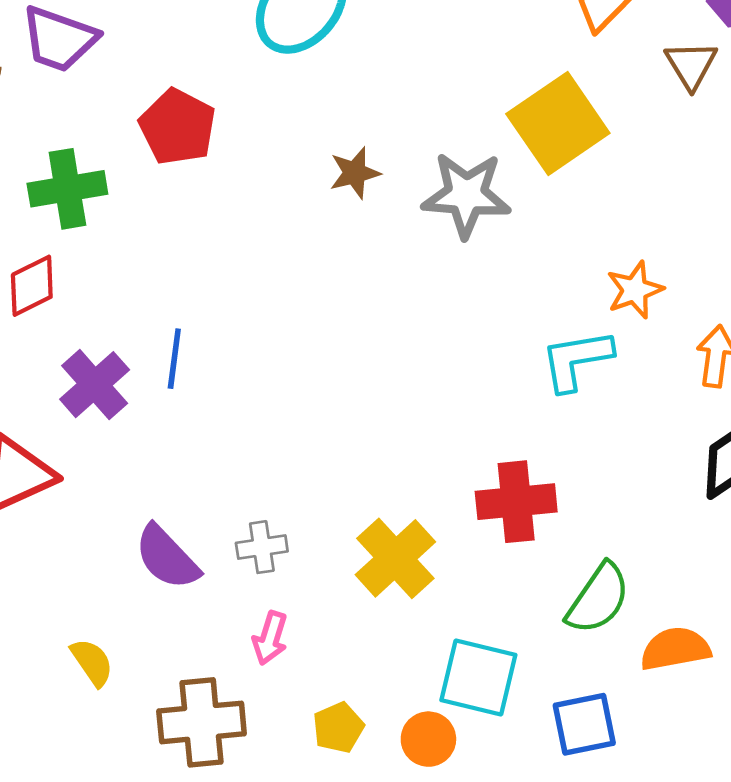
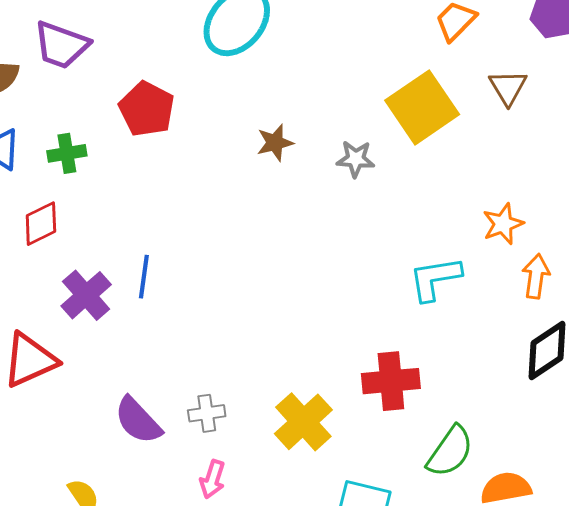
brown triangle: (691, 65) -> (508, 87), moved
green cross: (67, 189) -> (67, 153), size x0.7
gray star: (466, 195) -> (356, 159), size x0.6
orange star: (635, 290) -> (503, 224), moved

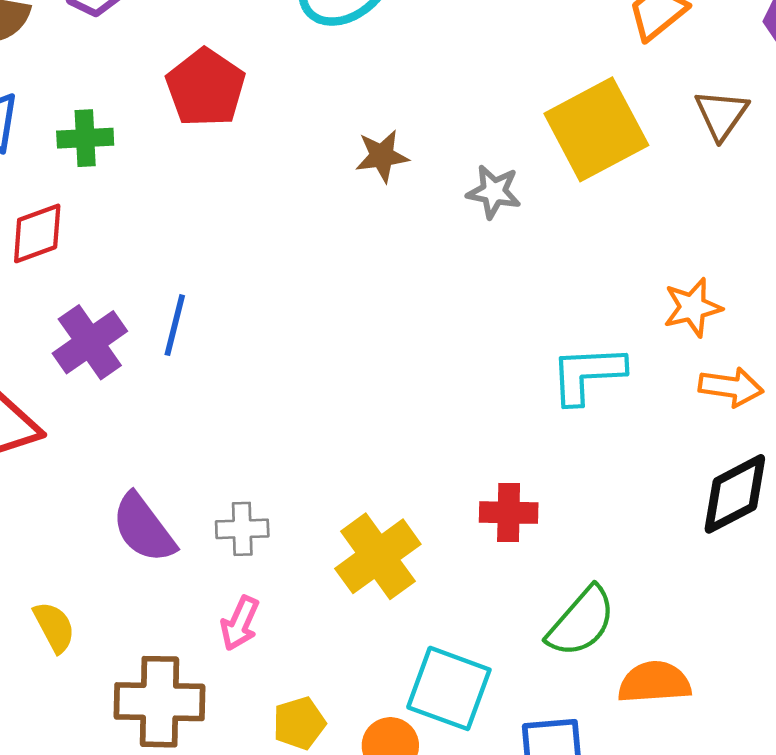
orange arrow: (536, 276) -> (731, 387), turned 84
red cross: (391, 381) -> (509, 513), size x0.7

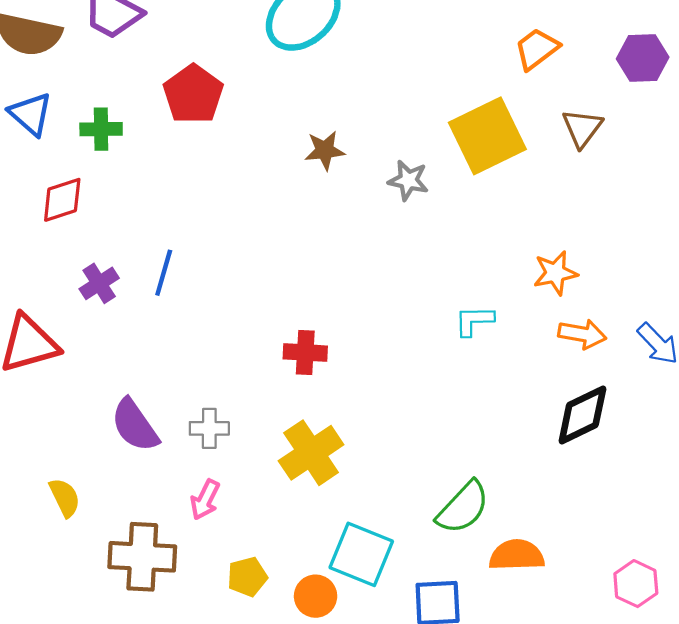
purple cross: (90, 342) -> (99, 283), size x0.7
cyan L-shape: (587, 374) -> (474, 321), size x0.7
red cross: (509, 513) -> (305, 352), moved

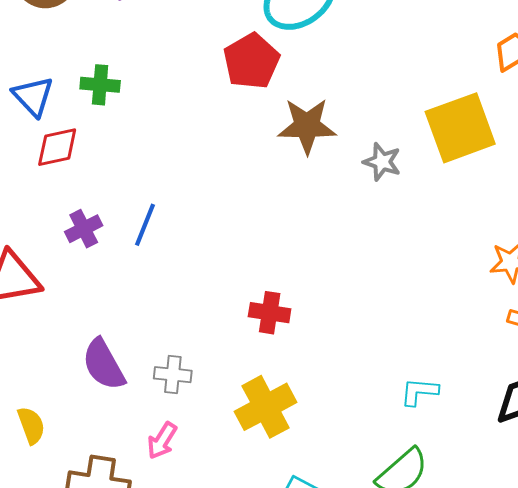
red pentagon: (193, 94) -> (251, 61), moved
blue triangle: (31, 114) -> (33, 96), moved
brown star: (325, 150) -> (307, 126), size x1.5
cyan L-shape: (474, 321) -> (419, 392), moved

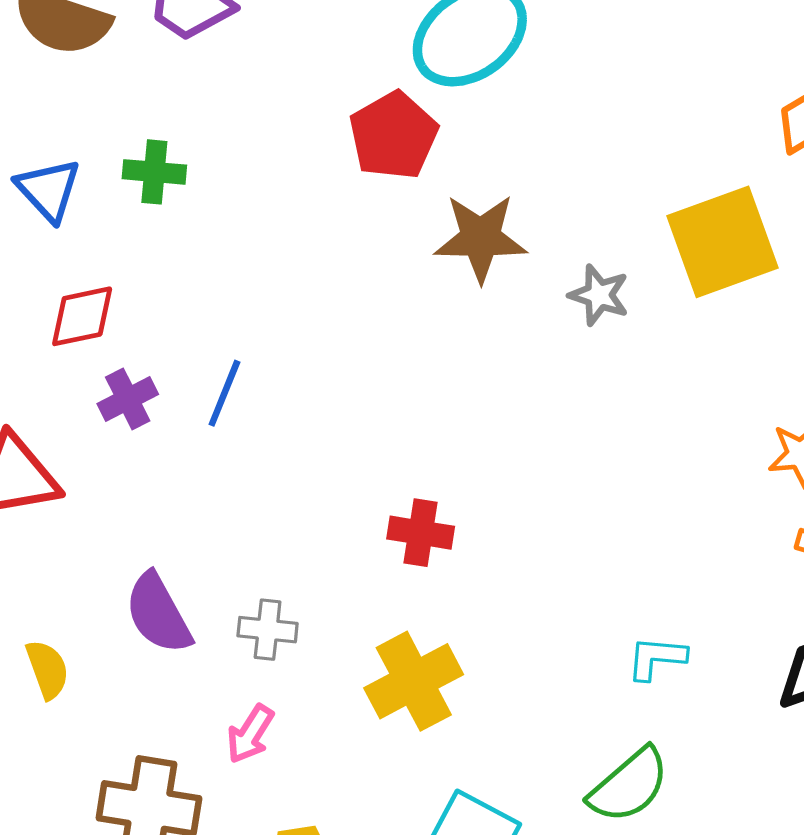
red diamond: (57, 147) -> (82, 316), moved
yellow semicircle: (31, 425) -> (47, 669), moved

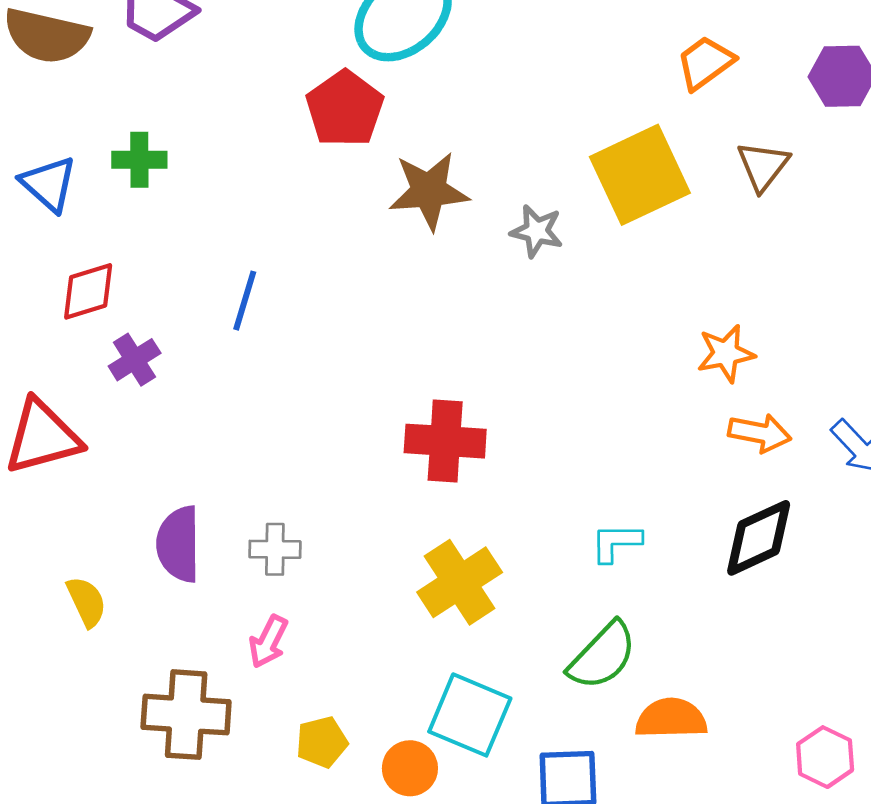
blue line: (224, 393) -> (245, 301), moved
red cross: (421, 533) -> (445, 441), moved, size x1.4
purple semicircle: (158, 613) -> (178, 544), turned 34
yellow cross: (414, 681) -> (460, 582), moved

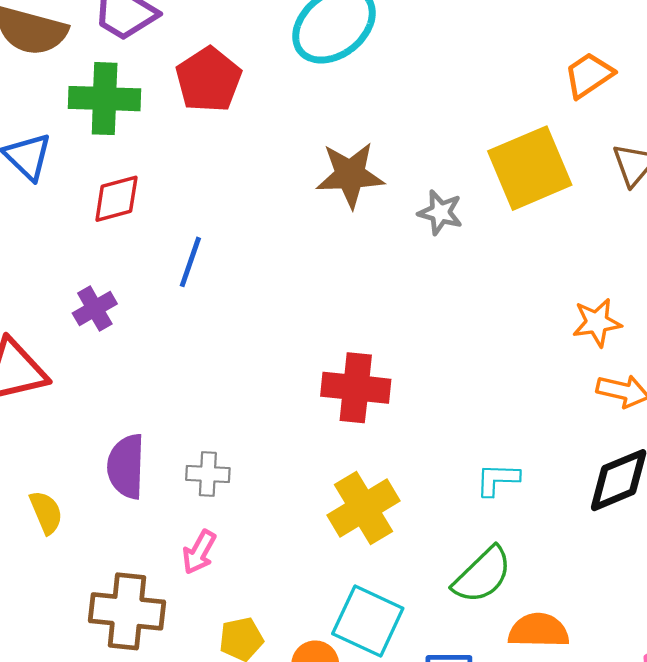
red pentagon: (345, 109) -> (209, 80), moved
green cross: (139, 160) -> (105, 99), moved, size x1.5
red diamond: (88, 291) -> (116, 199), moved

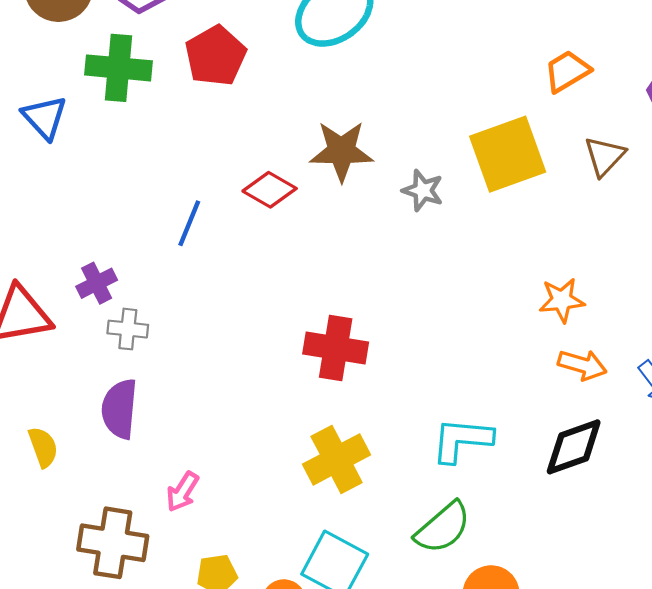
red diamond: (116, 199) -> (270, 190), moved, turned 42
purple cross: (95, 309) -> (97, 283), moved
gray cross: (208, 474) -> (128, 329), moved
cyan L-shape: (497, 479) -> (462, 440), size x1.5

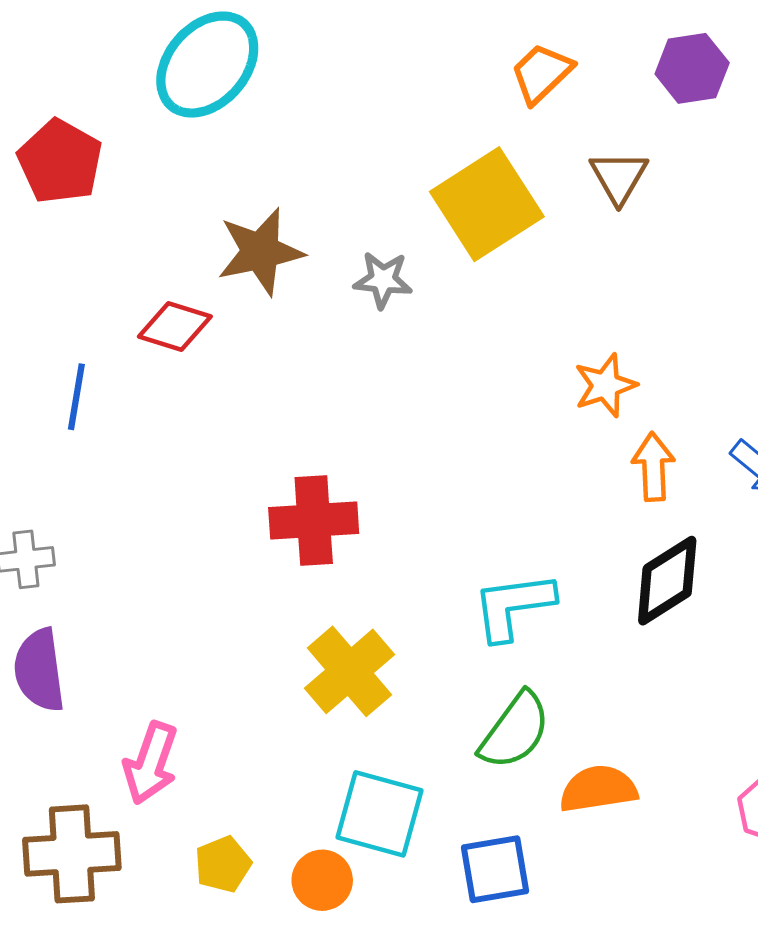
orange arrow: (582, 365) -> (653, 467), turned -96
pink arrow: (182, 492) -> (151, 763), size x1.4

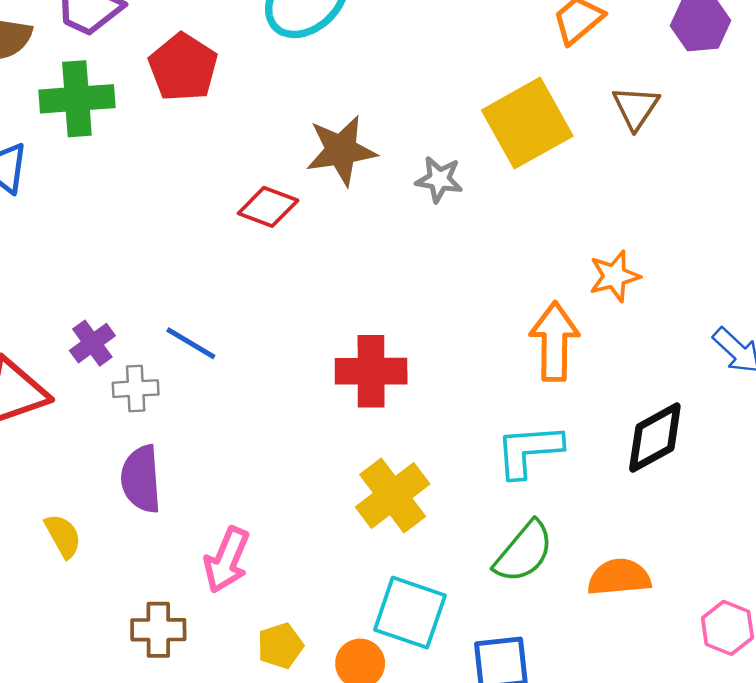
blue line: (76, 397) -> (191, 343), moved, turned -72
orange arrow: (653, 467) -> (554, 342), moved, size x1.4
orange semicircle: (598, 789) -> (619, 577), moved
brown cross: (72, 854) -> (158, 630), size x0.7

